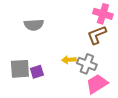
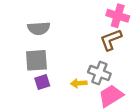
yellow arrow: (69, 60) -> (79, 83), moved
gray square: (20, 69) -> (36, 60), moved

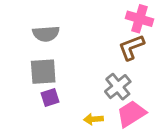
gray cross: (99, 73) -> (118, 87), turned 30
yellow arrow: (79, 83) -> (93, 119), moved

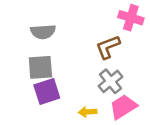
brown L-shape: (131, 47) -> (108, 47), moved
purple square: (50, 97) -> (47, 92), size x1.5

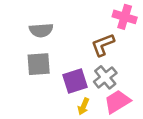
purple square: (47, 92) -> (75, 81), moved
yellow arrow: (88, 112) -> (83, 106), turned -63

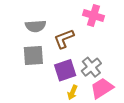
pink cross: (125, 17) -> (93, 16), moved
brown L-shape: (103, 45) -> (64, 39), moved

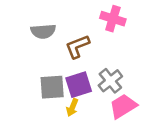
gray square: (33, 56) -> (52, 87), moved
yellow arrow: (72, 92) -> (72, 107), moved

